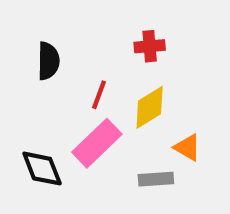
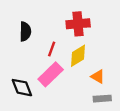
red cross: (150, 46) -> (78, 24), size x1.5
gray rectangle: (156, 179) -> (102, 99), moved

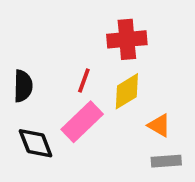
black semicircle: (25, 32) -> (23, 86), moved

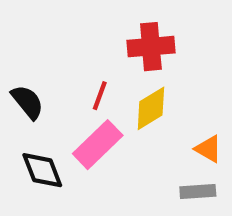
black semicircle: (23, 86) -> (27, 102), turned -40
orange triangle: (159, 125) -> (208, 149), moved

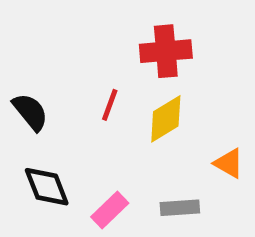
pink rectangle: (98, 145) -> (110, 210), moved, size x0.7
gray rectangle: (198, 191) -> (180, 208), moved

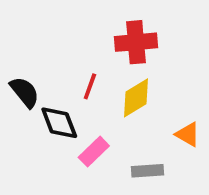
black diamond: (47, 187) -> (59, 123), moved
pink rectangle: (110, 210) -> (94, 152), moved

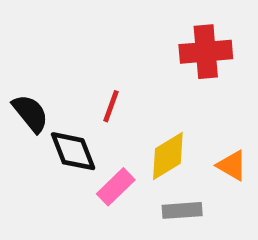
red cross: (136, 42) -> (206, 52), moved
yellow diamond: (136, 98) -> (168, 156), moved

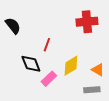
black semicircle: (30, 113) -> (13, 26), moved
gray rectangle: (182, 210) -> (92, 90), moved

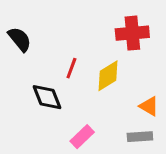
yellow diamond: (71, 66) -> (108, 76), moved
pink rectangle: (49, 79) -> (82, 137), moved

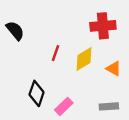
black diamond: (47, 97) -> (37, 93), moved, turned 40
orange triangle: (149, 106) -> (114, 69), moved

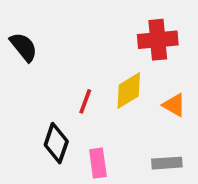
red line: (55, 53) -> (85, 101), moved
pink rectangle: (64, 106) -> (98, 163), turned -54

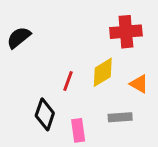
black semicircle: (24, 47) -> (19, 38), turned -90
gray rectangle: (167, 163) -> (120, 117), moved

